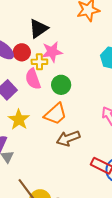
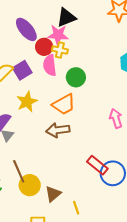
red circle: (22, 52) -> (44, 47), moved
pink star: (52, 52) -> (58, 35), moved
brown arrow: (68, 138) -> (58, 130), moved

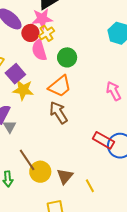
yellow cross: (60, 50) -> (47, 33), turned -35
purple square: (22, 70) -> (15, 74), moved
yellow star: (27, 102) -> (23, 90), turned -30
brown arrow: (58, 130) -> (58, 113), turned 75

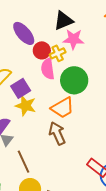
pink star: (42, 19) -> (73, 39), moved
green circle: (67, 57) -> (74, 80), size x1.4
brown line: (27, 160) -> (24, 162), moved

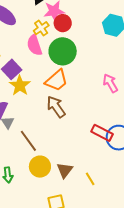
red circle: (42, 50) -> (63, 23), moved
yellow star: (26, 106) -> (20, 85), turned 30

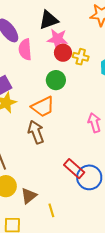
yellow cross: (41, 28) -> (81, 57), moved, turned 35
pink semicircle: (34, 45) -> (25, 49), moved
green circle: (63, 51) -> (56, 80), size x0.7

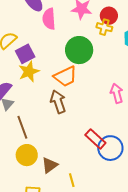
red circle: (63, 53) -> (109, 16), moved
green circle: (56, 80) -> (79, 50), size x1.4

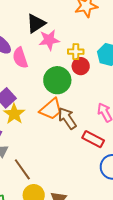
red circle: (109, 16) -> (81, 66), moved
brown arrow: (58, 102) -> (67, 118), moved
red rectangle: (95, 139) -> (93, 139), moved

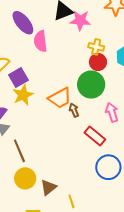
pink star: (49, 40) -> (80, 20), moved
green circle: (57, 80) -> (91, 85), moved
brown arrow: (67, 118) -> (74, 110), size x0.6

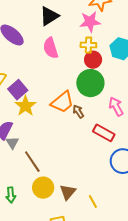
pink star: (80, 20) -> (90, 22), moved
pink semicircle: (40, 41) -> (51, 48), moved

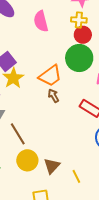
brown arrow: (78, 111) -> (53, 96), moved

